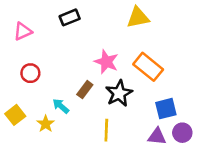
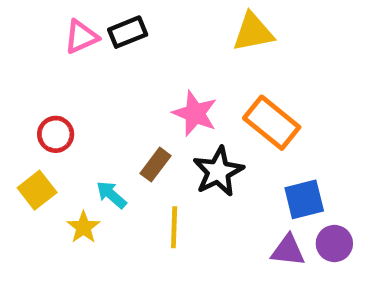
pink triangle: (23, 31) -> (81, 37), moved
yellow square: (15, 115) -> (37, 190), moved
yellow line: (106, 130) -> (174, 227), moved

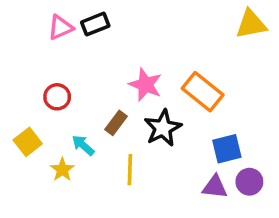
yellow triangle: (253, 32) -> (251, 24), moved
red circle: (56, 134) -> (57, 97), moved

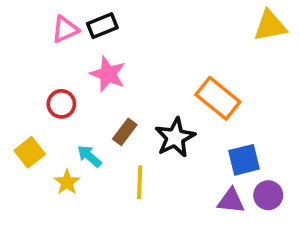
pink star: (145, 85) -> (108, 74), moved

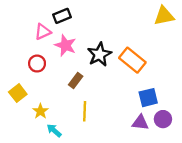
pink triangle: (65, 29) -> (43, 32), moved
black star: (175, 137) -> (99, 54), moved
cyan arrow: (89, 156) -> (54, 130), moved

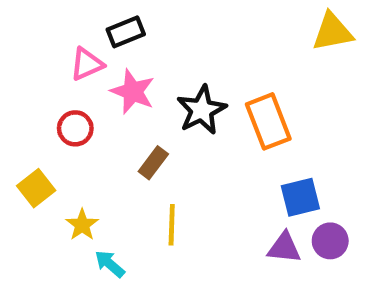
orange rectangle: (132, 60) -> (268, 121), turned 30

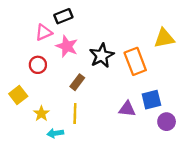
yellow triangle: (332, 32) -> (164, 38), moved
yellow line: (172, 225) -> (75, 114), moved
purple triangle: (284, 248) -> (127, 109), moved
cyan arrow: (110, 264) -> (55, 133), turned -49

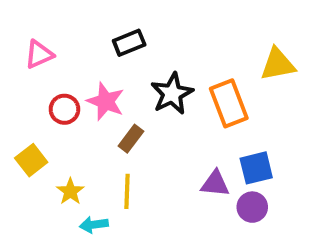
black rectangle: (63, 16) -> (129, 43), moved
pink triangle: (44, 32) -> (39, 54), moved
pink star: (67, 46) -> (106, 101), moved
purple circle: (167, 122) -> (252, 207), moved

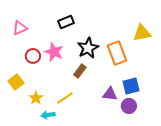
brown rectangle: (131, 139) -> (80, 71), moved
yellow line: (127, 191) -> (65, 98), turned 54

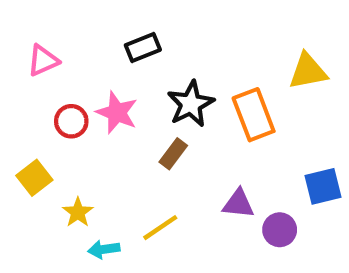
blue square: (131, 86) -> (323, 186), moved
yellow line: (65, 98) -> (160, 228), moved

